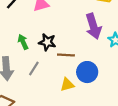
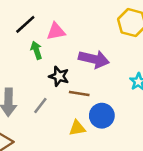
purple arrow: (93, 26) -> (94, 59), moved, turned -65
green arrow: (23, 42) -> (36, 50), moved

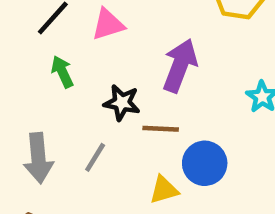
green arrow: (36, 50) -> (62, 72), moved
purple arrow: (94, 59) -> (180, 66), turned -76

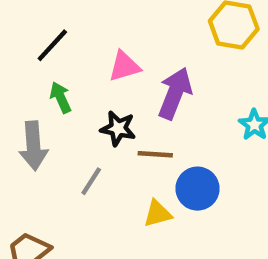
pink triangle: (108, 24) -> (124, 66), moved
gray arrow: (38, 158) -> (33, 146), moved

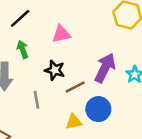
purple arrow: (175, 93) -> (105, 68), moved
brown line: (155, 154) -> (75, 87), turned -36
gray line: (91, 181) -> (36, 100), turned -48

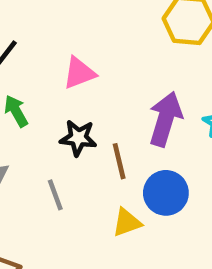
brown line: (75, 87) -> (119, 161), turned -66

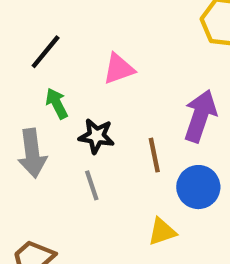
black star: (78, 138) -> (96, 136), moved
yellow triangle: (127, 222) -> (162, 232), moved

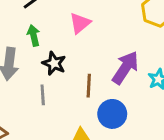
pink triangle: (119, 69) -> (80, 23), turned -35

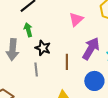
pink triangle: (80, 23) -> (76, 19), moved
blue circle: (112, 114) -> (94, 81), moved

